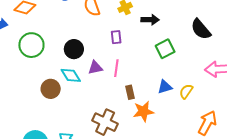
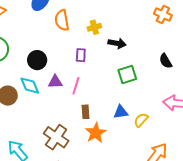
black semicircle: (201, 29) -> (166, 61), size x0.7
orange star: (143, 111) -> (96, 133), turned -30

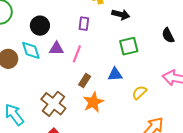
brown rectangle: (86, 112) -> (85, 80), turned 32
blue triangle: (121, 112) -> (115, 74), moved

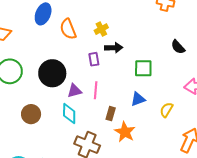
black arrow: (121, 14) -> (114, 48), moved
black circle: (40, 26) -> (52, 73), size x1.4
green square: (129, 46) -> (143, 68), turned 30
cyan diamond: (31, 50) -> (69, 114), moved, turned 35

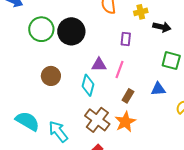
black arrow: (114, 48) -> (162, 27), moved
black circle: (52, 73) -> (71, 31), moved
orange star: (125, 132) -> (125, 122), moved

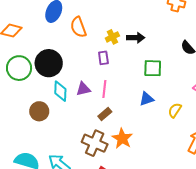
yellow cross: (141, 12) -> (112, 37), moved
cyan diamond: (88, 85) -> (60, 91), moved
brown rectangle: (128, 96) -> (105, 114), moved, turned 32

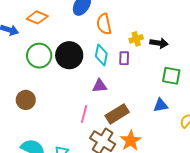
pink line: (104, 89) -> (84, 114), moved
cyan diamond: (60, 91) -> (101, 55), moved
brown circle: (39, 111) -> (26, 100), moved
brown rectangle: (105, 114) -> (117, 114), size x1.6

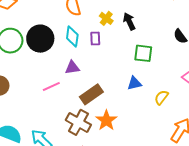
yellow cross: (136, 39) -> (106, 18), turned -32
black arrow: (159, 43) -> (129, 21), turned -120
pink line: (84, 114) -> (51, 86), moved, turned 54

